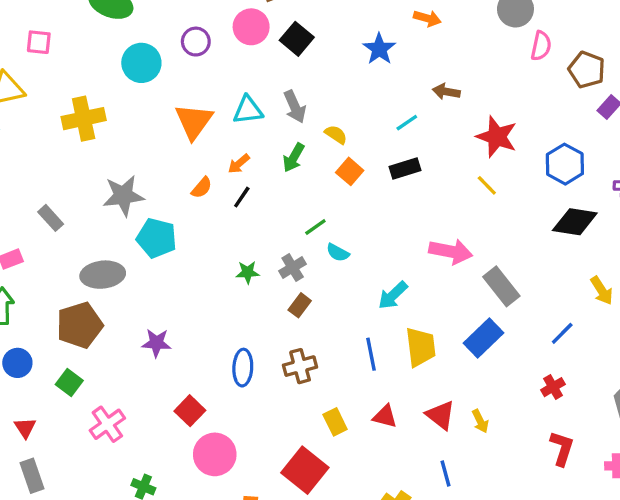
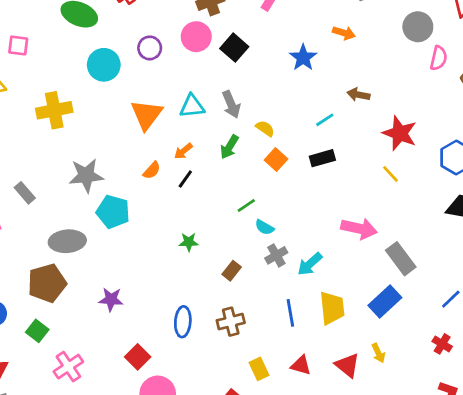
gray cross: (293, 267) -> (276, 255), moved
red cross: (553, 387) -> (442, 344), turned -30
yellow arrow: (480, 421) -> (378, 353), moved

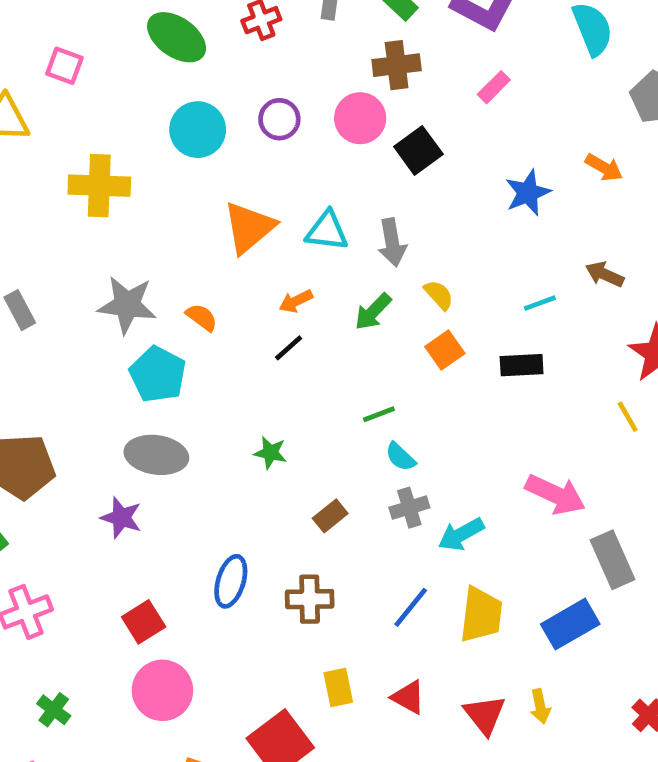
orange semicircle: (152, 170) -> (202, 317), moved, turned -108
gray ellipse: (67, 241) -> (156, 455), moved
blue line: (290, 313) -> (411, 607), turned 36

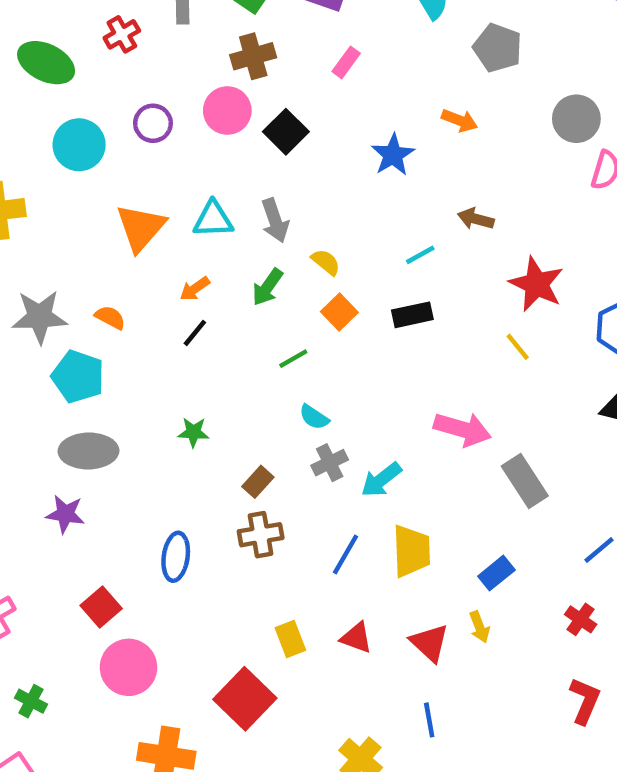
green line: (379, 414) -> (293, 359), moved
brown cross: (310, 599) -> (261, 535), moved
blue rectangle: (570, 624) -> (496, 573), moved, size x0.7

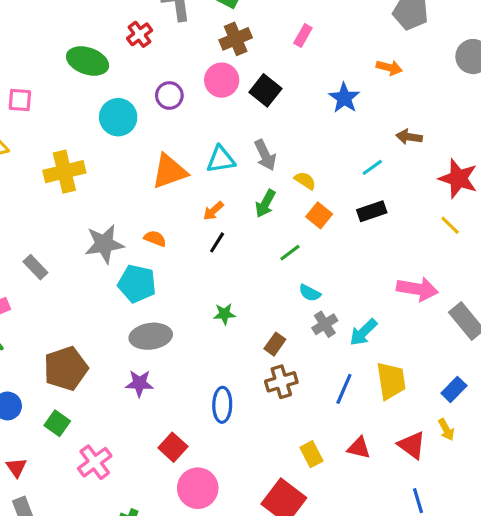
orange triangle: (141, 228) -> (169, 171), turned 36

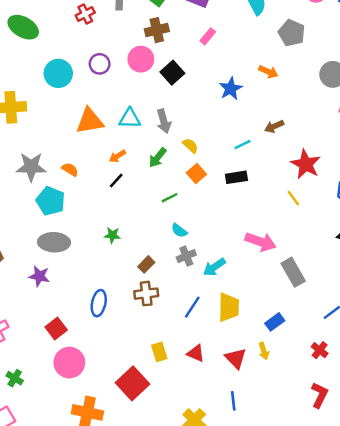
green ellipse: (88, 61) -> (23, 27), moved
brown arrow: (409, 137) -> (274, 126), turned -42

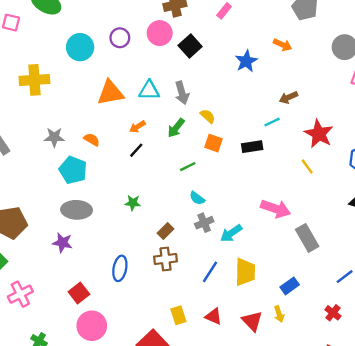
cyan line: (243, 145) -> (272, 122), moved
gray star: (31, 167) -> (54, 137), size x0.7
orange square: (196, 174) -> (214, 143), turned -30

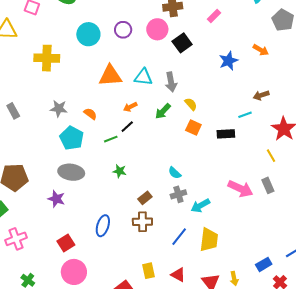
green line: (188, 167) -> (111, 139), moved
gray rectangle: (307, 238) -> (268, 185), moved, size x0.7
blue rectangle: (290, 286) -> (264, 264), moved

